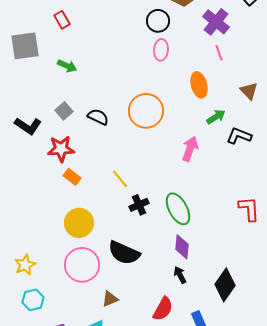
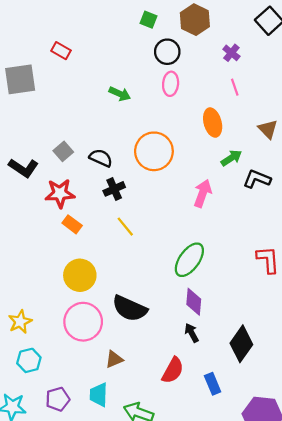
red rectangle: (62, 20) -> (61, 51), turned -30
purple cross: (216, 22) -> (231, 53), size x0.6
green arrow: (67, 66) -> (120, 94), moved
black cross: (139, 205) -> (114, 189), moved
green ellipse: (178, 209) -> (189, 260), turned 64

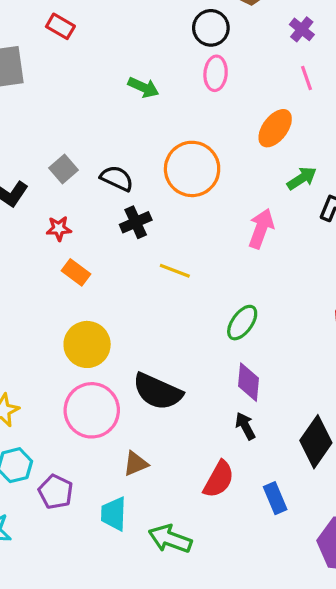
orange ellipse: (213, 123) -> (275, 128), turned 52
red star: (60, 193) -> (59, 228), size x0.6
yellow line: (125, 227) -> (175, 271), moved, turned -30
green ellipse: (189, 260) -> (242, 323), size x0.7
purple pentagon: (58, 399) -> (56, 492), moved, turned -30

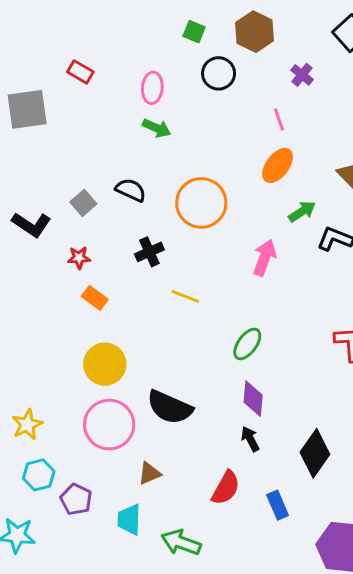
pink ellipse: (216, 73) -> (152, 88), moved
pink line: (306, 78) -> (279, 119), moved
black semicircle: (117, 178) -> (131, 190), moved

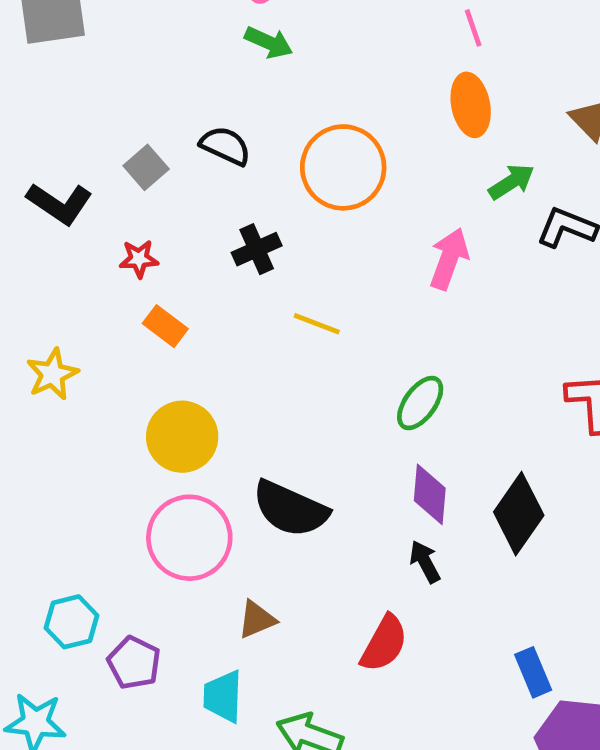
orange ellipse: (278, 165) -> (471, 105), turned -48
yellow star: (27, 425) -> (52, 374), moved
black diamond: (315, 453) -> (519, 514), moved
blue rectangle: (278, 505) -> (533, 672), moved

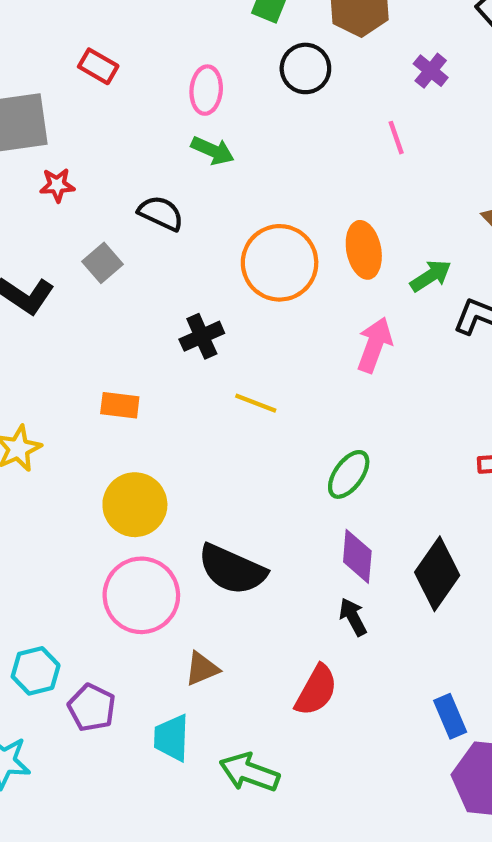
orange ellipse: (471, 105) -> (364, 250), moved
black semicircle: (225, 146) -> (161, 213), moved
red star: (139, 259) -> (57, 185), moved
orange rectangle: (165, 326) -> (120, 405), turned -30

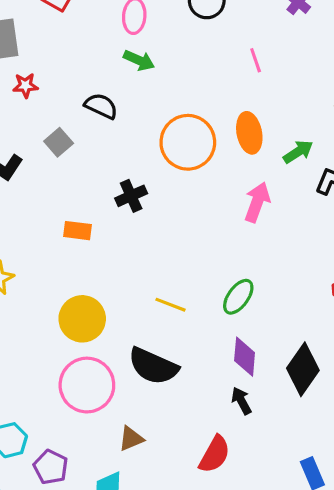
pink line: (396, 138) -> (256, 60), moved
yellow line: (256, 403) -> (170, 305), moved
orange rectangle: (120, 405) -> (77, 231), moved

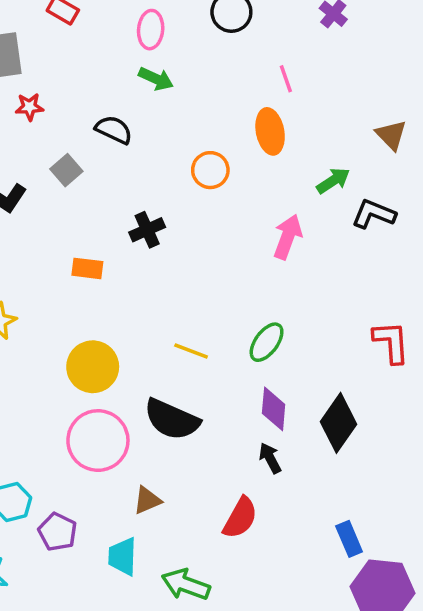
orange ellipse: (249, 133) -> (270, 131), moved
orange circle: (188, 142) -> (210, 170), size x0.6

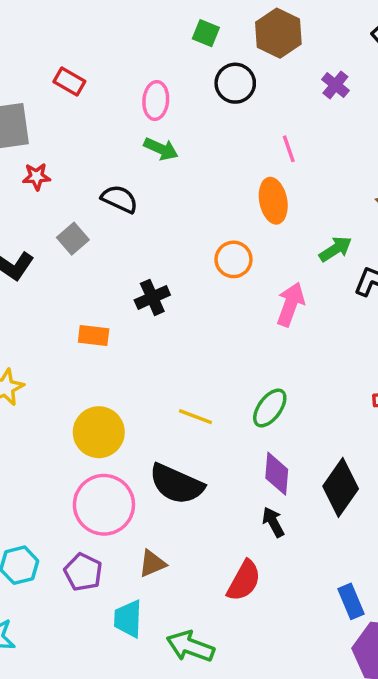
orange circle: (210, 170) -> (234, 259), moved
purple pentagon: (58, 532) -> (83, 572), moved

